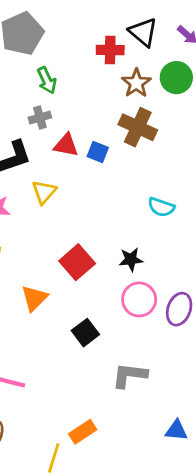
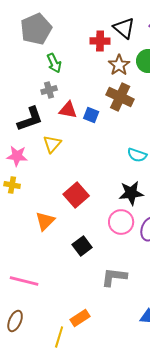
black star: (131, 259) -> (131, 193), moved, size x1.4

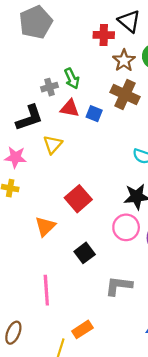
green arrow: (54, 63) -> (72, 79), moved
pink line: (24, 281) -> (46, 290), moved, turned 72

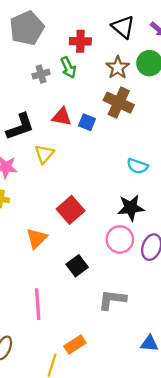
red cross: (104, 35) -> (80, 41), moved
green arrow: (72, 79) -> (68, 68), moved
gray cross: (50, 87) -> (41, 74), moved

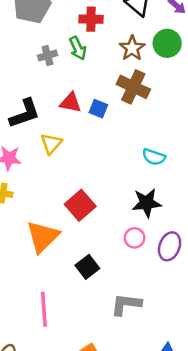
orange triangle: (37, 238) -> (43, 237), size x1.4
pink circle: (120, 239) -> (135, 238), size x0.7

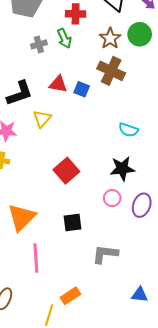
orange triangle: (43, 237) -> (22, 217), moved
black square: (87, 267) -> (72, 222), turned 30

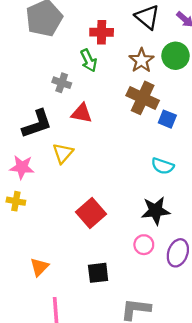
gray cross: (39, 44) -> (62, 83), moved, turned 35
blue square: (82, 89) -> (167, 119), moved
orange triangle: (22, 217) -> (39, 267), size x0.6

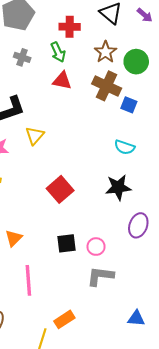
green circle: (176, 56) -> (136, 62), moved
gray cross: (62, 83) -> (22, 57), moved
red triangle: (82, 113) -> (62, 81), moved
pink circle: (144, 245) -> (96, 247), moved

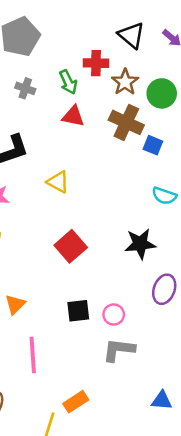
red cross: (70, 27) -> (96, 63), moved
yellow triangle: (35, 136) -> (58, 182), moved, turned -42
cyan semicircle: (125, 147) -> (164, 196), moved

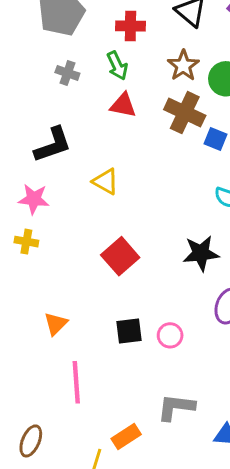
red cross: (96, 63) -> (130, 26), moved
gray L-shape: (119, 350) -> (176, 407), moved

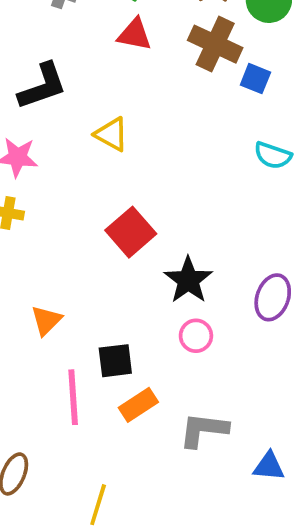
black star: (201, 253) -> (188, 280), moved, turned -30
black square: (129, 331) -> (115, 361), moved
orange rectangle: (126, 437) -> (138, 405), moved

